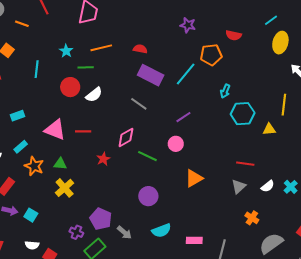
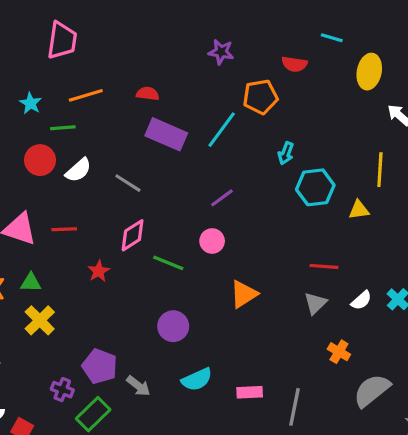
cyan line: (271, 20) -> (332, 38), moved, turned 56
gray line: (139, 104) -> (128, 183), moved

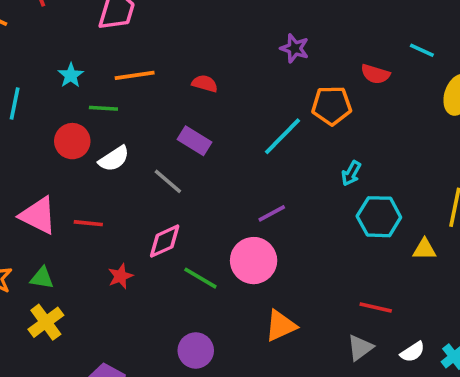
purple rectangle: (166, 134) -> (194, 141), moved, size x0.7
pink circle: (212, 241) -> (254, 261), size x1.6

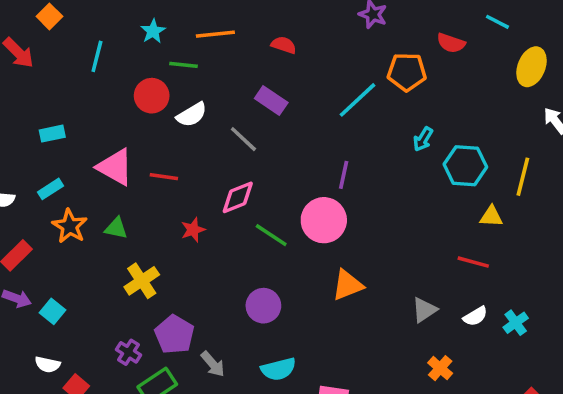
purple line: (272, 213) -> (344, 175), turned -52
cyan hexagon: (379, 217) -> (465, 166), moved
red line: (376, 307) -> (473, 262), moved
yellow cross: (46, 322) -> (142, 281), moved

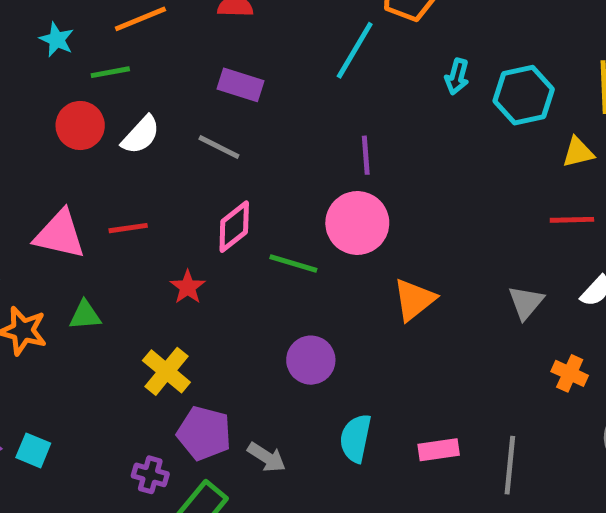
yellow cross: (142, 281) -> (166, 371), moved
cyan semicircle: (278, 369) -> (356, 438), turned 132

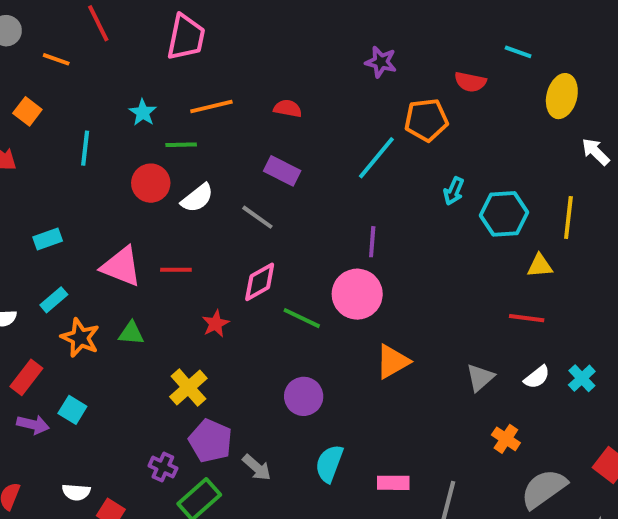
cyan square: (33, 450) -> (72, 410), moved

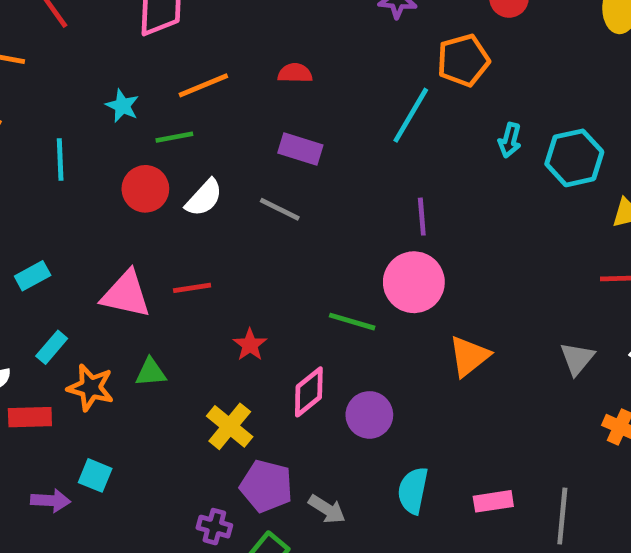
pink diamond: (260, 282) -> (309, 392), moved
red rectangle: (26, 377) -> (30, 417), moved, turned 60

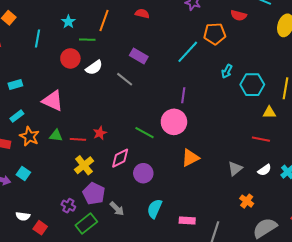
red semicircle: (295, 73) -> (142, 14), moved
orange line: (203, 85) -> (104, 21), turned -60
red line: (192, 288) -> (78, 139), moved

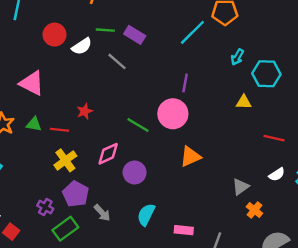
green line: (87, 40) -> (105, 30), moved
yellow triangle: (269, 112) -> (244, 102), moved
red star: (100, 133) -> (85, 111), moved
gray triangle: (235, 169) -> (241, 187), moved

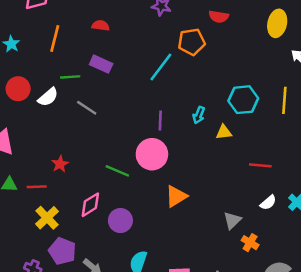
purple rectangle: (135, 35) -> (101, 64), moved
cyan arrow: (237, 57) -> (199, 115), moved

